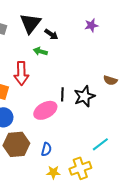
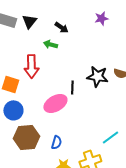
black triangle: (30, 23) -> (29, 21), moved, size x0.7
black star: (84, 96) -> (97, 76), moved, turned 30

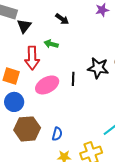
black triangle: (29, 21) -> (24, 26), moved
green arrow: (50, 44) -> (51, 44), moved
pink ellipse: (55, 103) -> (47, 85), moved

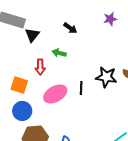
red arrow: (32, 58) -> (40, 67), size x0.7

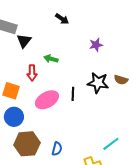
purple star: (110, 19) -> (96, 45), moved
black arrow: (70, 28) -> (62, 19), moved

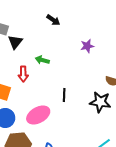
black star: (98, 83) -> (100, 102), moved
pink ellipse: (47, 100) -> (38, 115), moved

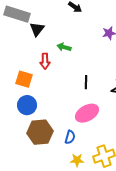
pink ellipse: (38, 115) -> (87, 113), moved

